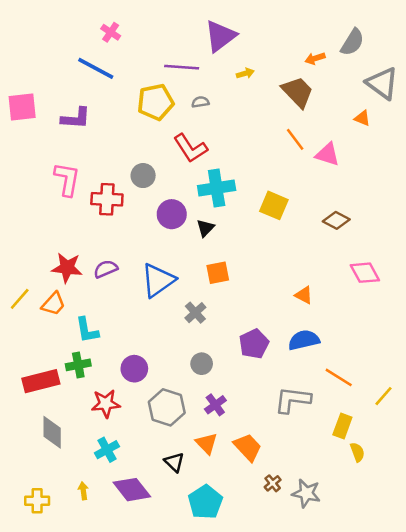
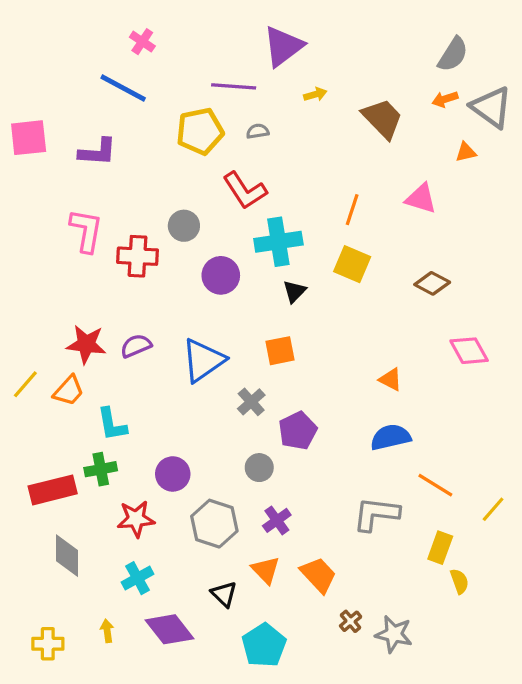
orange arrow: (315, 58) -> (445, 99), moved
orange triangle: (362, 118) -> (466, 152), turned -35
orange line: (295, 139) -> (352, 210), moved, turned 55
black triangle: (205, 228) -> (294, 291), moved
purple pentagon: (254, 344) -> (298, 431), moved

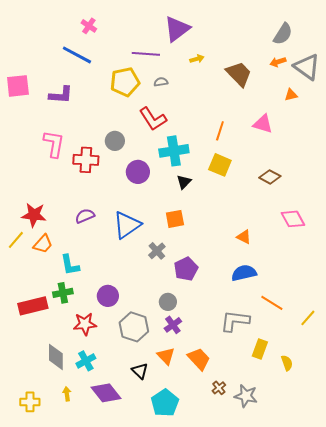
red star: (86, 344) -> (34, 215), moved
gray circle: (259, 468) -> (168, 302), moved
yellow rectangle: (440, 548) -> (260, 349), moved
gray diamond: (67, 556) -> (56, 357), moved

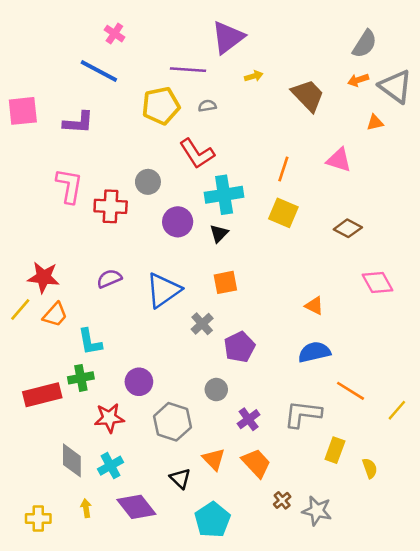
black triangle: (184, 182) -> (219, 233), moved
purple cross: (173, 325) -> (249, 419), moved

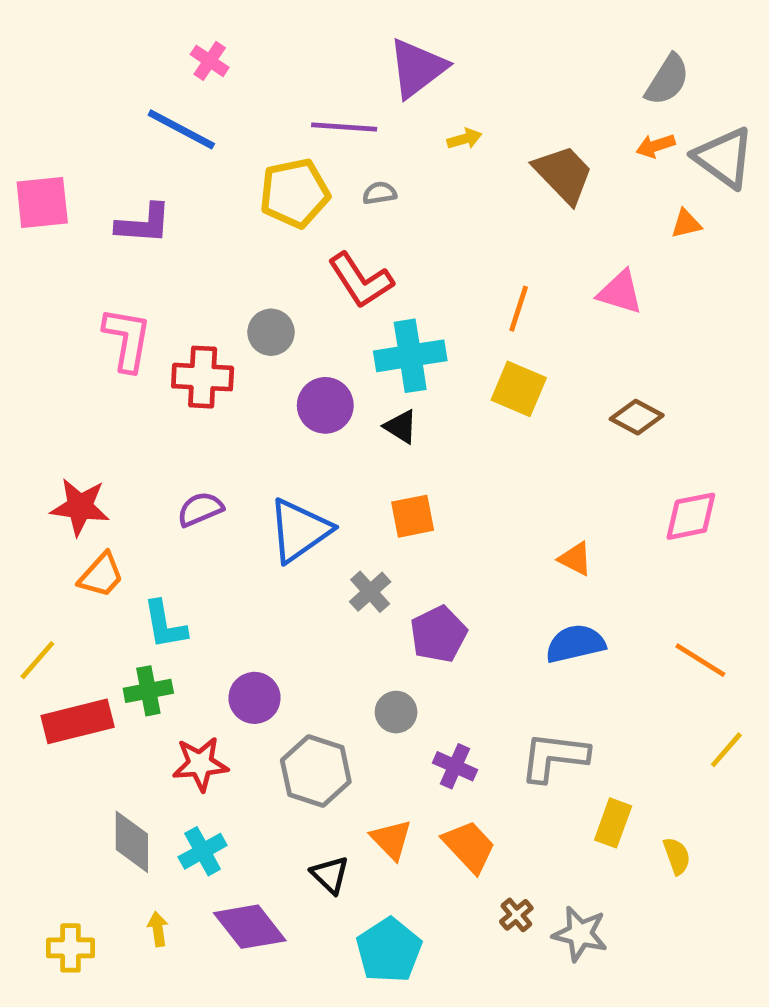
black triangle: (219, 233) -> (401, 427), turned -42
pink diamond: (378, 282) -> (691, 516), turned -72
yellow line: (20, 310) -> (37, 660), moved
orange line: (350, 391) -> (700, 660), moved
purple cross: (249, 419) -> (455, 766), turned -30

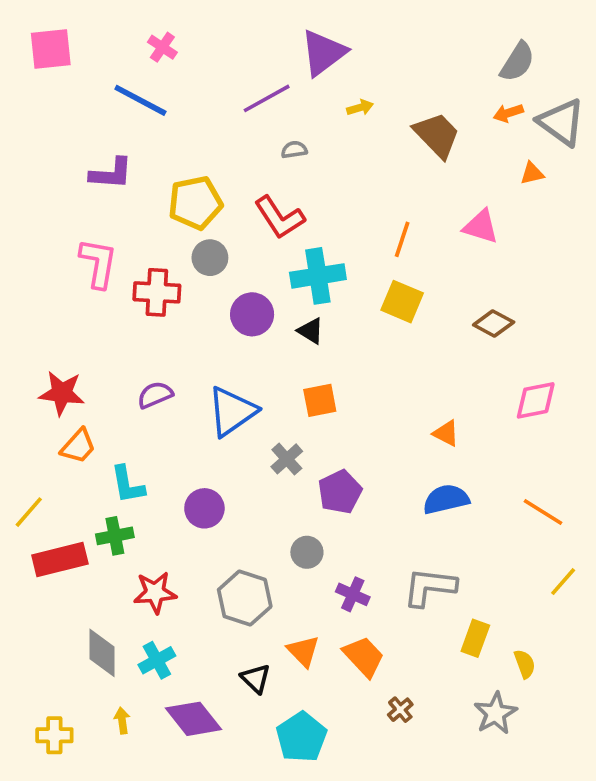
purple line: (344, 127) -> (267, 98), turned -33
yellow pentagon: (295, 193) -> (195, 203), moved
pink square: (42, 202) -> (51, 49), moved
purple circle: (254, 698) -> (204, 508), moved
gray star: (580, 934) -> (495, 713), moved, turned 30

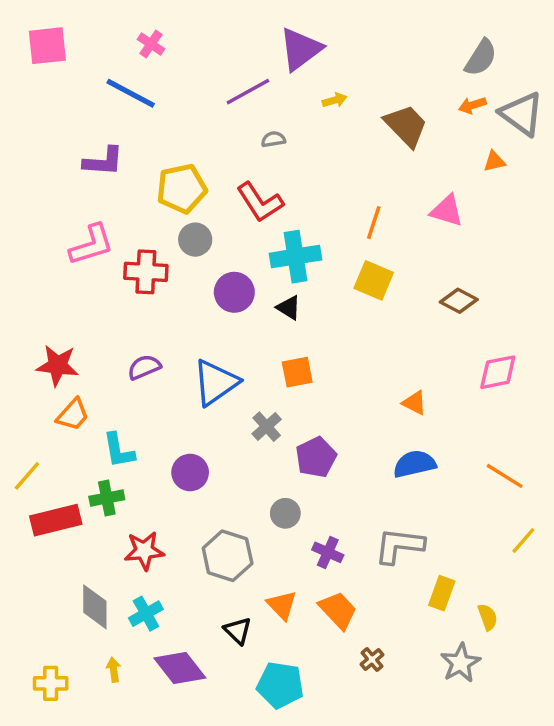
pink L-shape: (98, 263) -> (91, 245), turned 63
cyan pentagon: (301, 737) -> (280, 685), turned -30

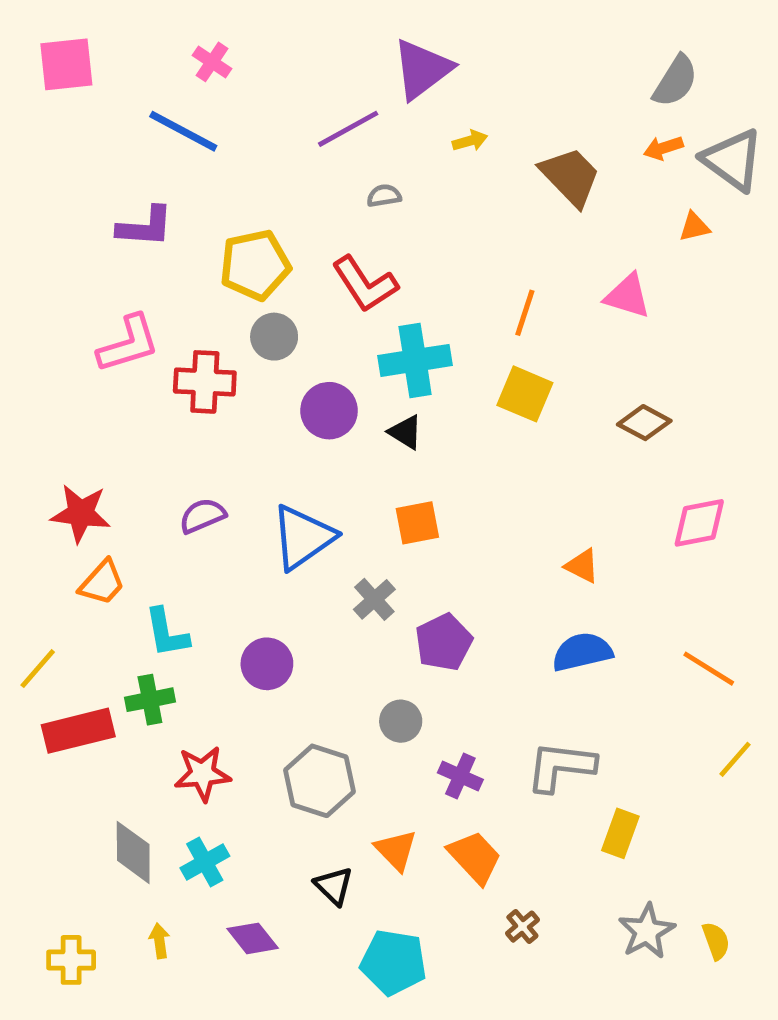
yellow semicircle: (488, 617) -> (716, 941), moved
purple diamond: (180, 668) -> (253, 938), size x0.7

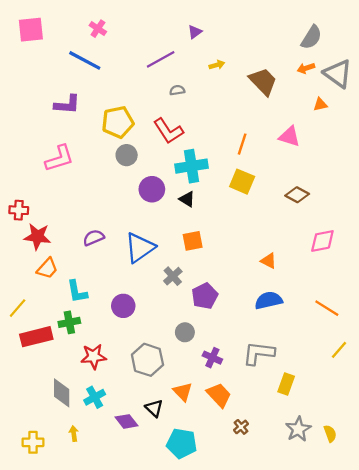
purple triangle: (422, 69) -> (195, 32), size x0.5
red cross: (205, 382) -> (19, 210), moved, size x0.7
purple diamond: (253, 938) -> (127, 421), moved

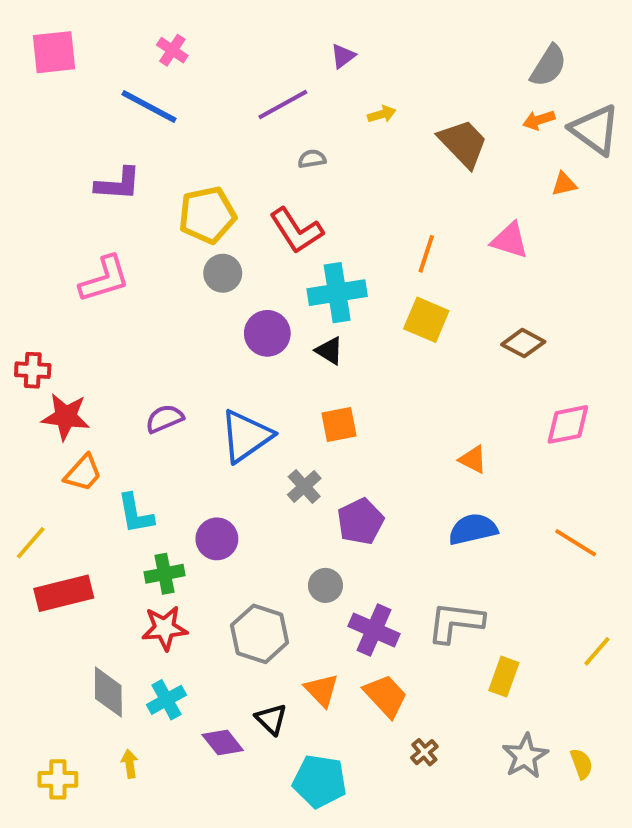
green cross: (69, 322) -> (165, 574), moved
yellow line: (339, 350) -> (597, 651), moved
purple cross: (212, 358) -> (374, 630), size x1.4

